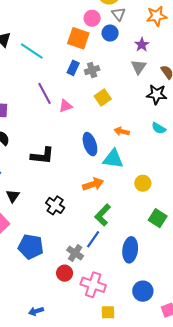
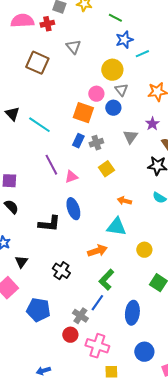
purple star: (142, 45) -> (152, 124), moved
gray triangle: (139, 67) -> (130, 137), moved
blue ellipse: (90, 144) -> (73, 209), moved

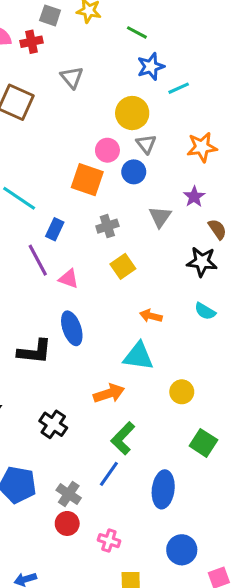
blue rectangle: (78, 141) -> (55, 229), moved
pink triangle: (71, 177) -> (69, 279), turned 40
gray cross: (80, 316) -> (69, 494), moved
pink cross: (97, 346) -> (109, 541), size x0.6

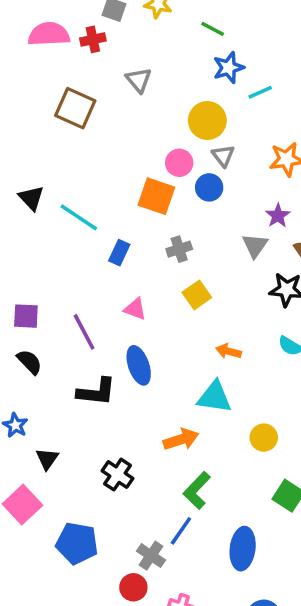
gray triangle: (160, 217) -> (255, 246), moved
purple line: (38, 260) -> (84, 332), moved
gray cross: (69, 494) -> (151, 556), moved

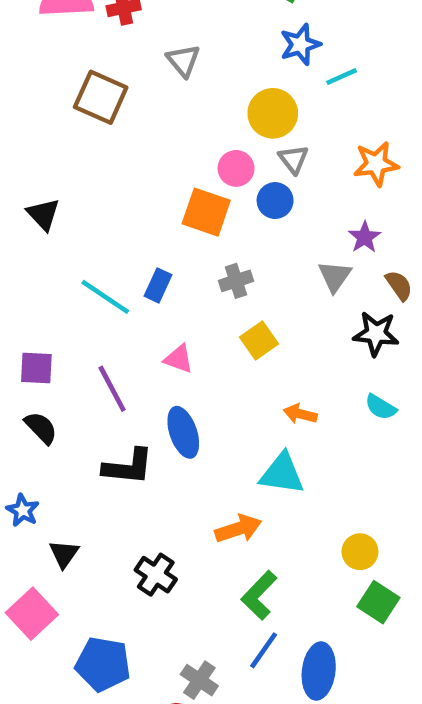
cyan line: (79, 217) -> (105, 297), moved
yellow circle: (264, 438) -> (360, 552), moved
blue line: (181, 531) -> (264, 650), moved

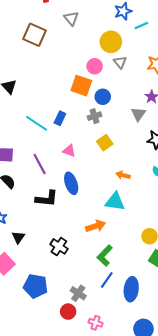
blue circle: (275, 201) -> (103, 97), moved

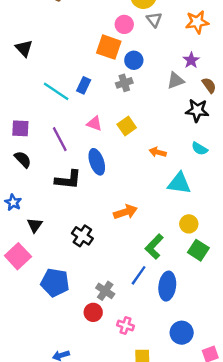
gray triangle: (138, 114) -> (176, 81), turned 35
yellow square: (105, 143) -> (127, 126), moved
cyan triangle: (115, 202) -> (179, 183), moved
green L-shape: (105, 256) -> (154, 247), moved

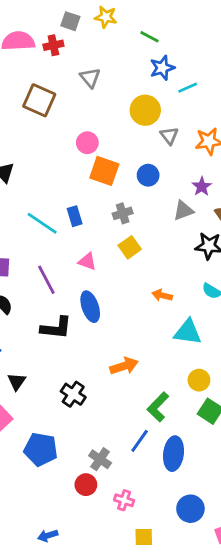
gray triangle: (154, 20) -> (169, 136), moved
pink circle: (124, 24) -> (87, 143), moved
blue circle: (134, 60) -> (148, 175), moved
blue rectangle: (84, 85) -> (75, 216), turned -42
yellow square: (127, 126) -> (130, 247), moved

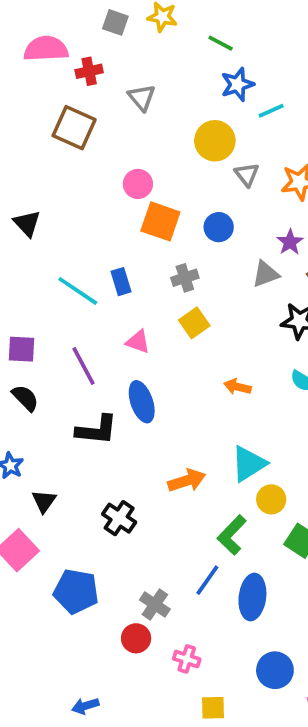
red cross: (53, 45) -> (89, 71), moved
cyan triangle: (188, 332) -> (249, 464), moved, turned -40
yellow circle: (199, 380) -> (271, 499), moved

